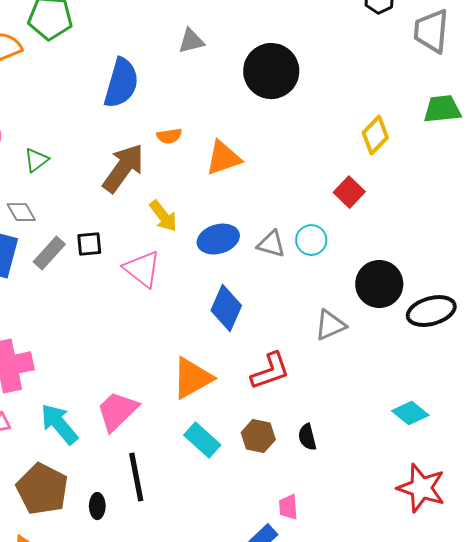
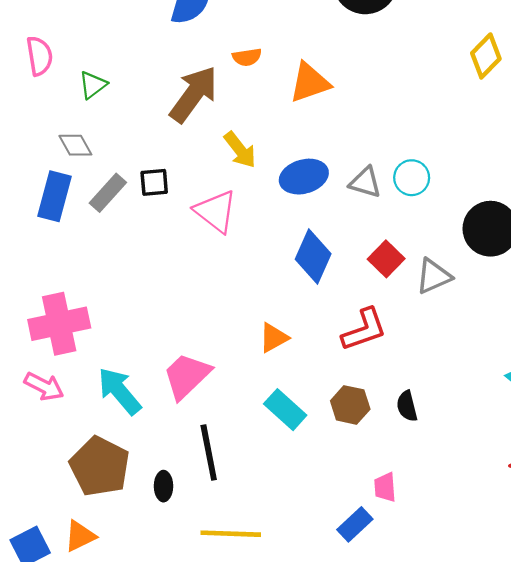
red square: (349, 192) -> (386, 259), moved
orange triangle: (192, 378) -> (274, 338), size x0.6

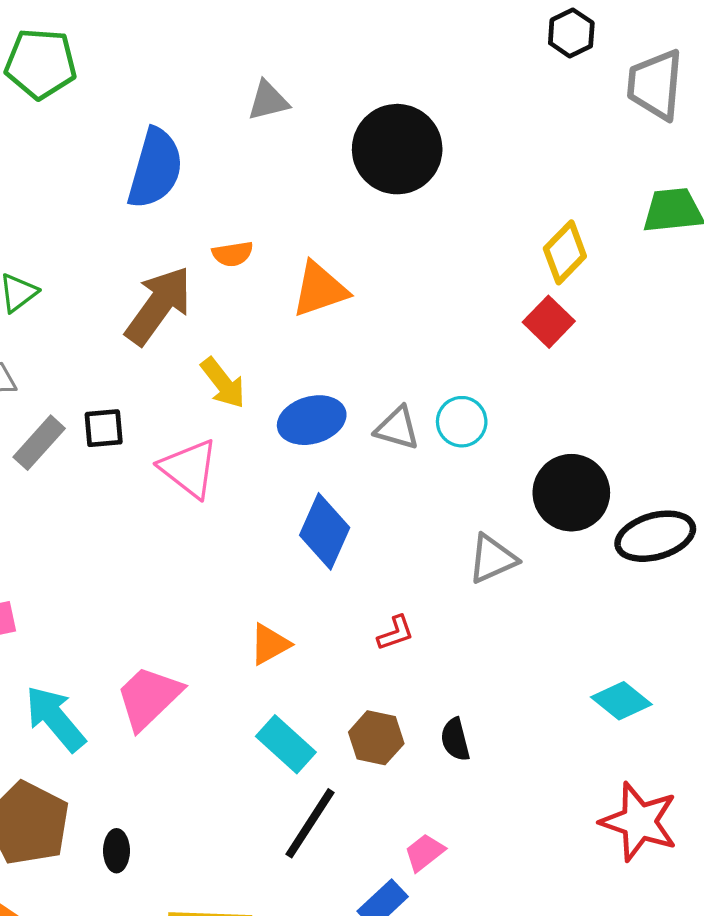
red square: (386, 259) -> (549, 322), moved
red L-shape: (364, 330) -> (396, 633), size x0.6
black line: (209, 452) -> (310, 823), moved, turned 44
pink trapezoid: (385, 487) -> (425, 852), turned 56

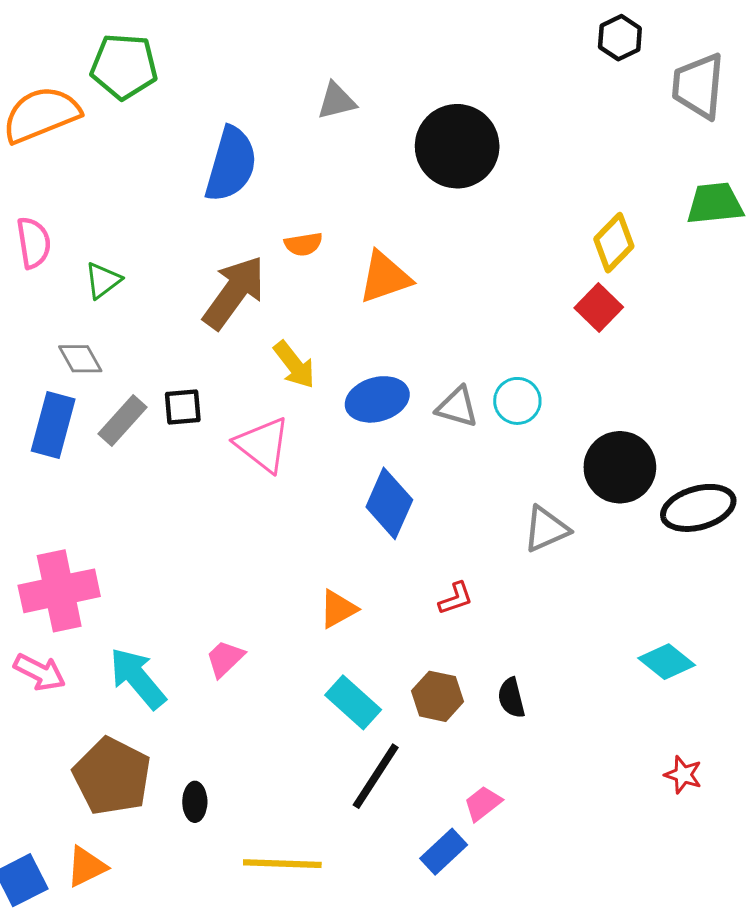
pink trapezoid: (149, 697) -> (225, 659), size x0.6
red star: (639, 822) -> (683, 775), size x0.5

